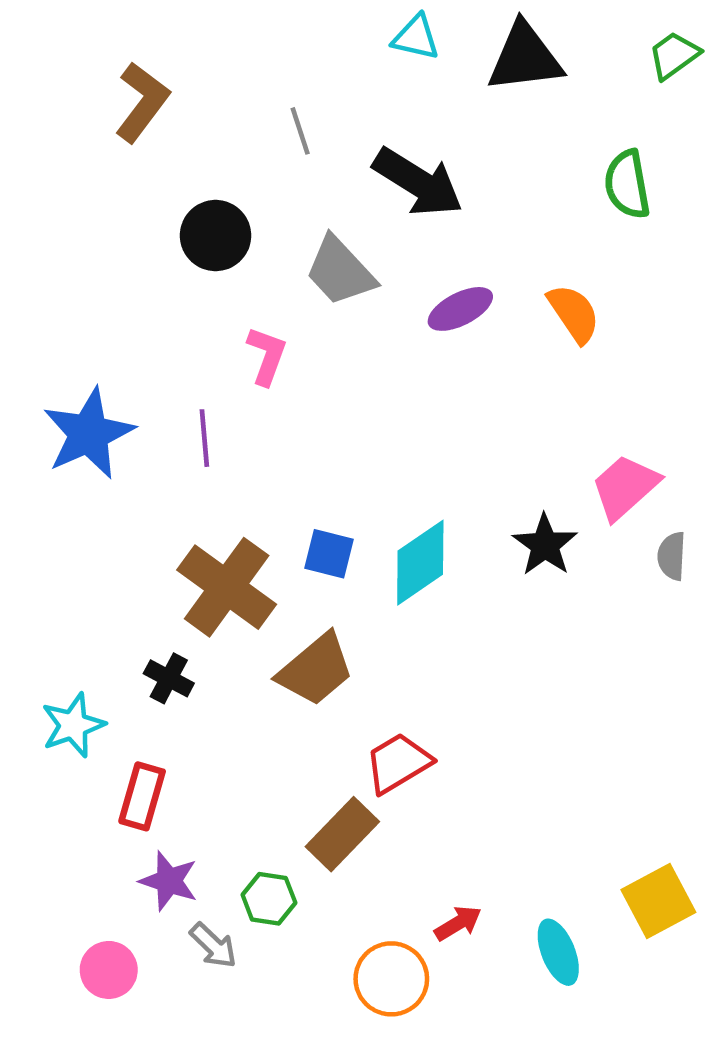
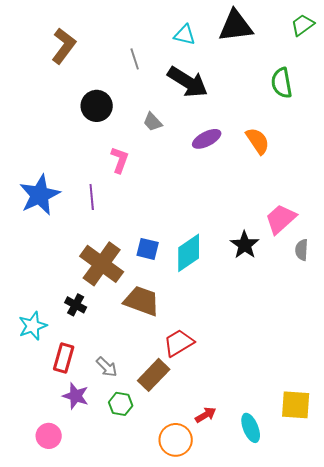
cyan triangle: (416, 37) -> (185, 35), moved
gray trapezoid: (340, 271) -> (153, 122), size x0.6
brown trapezoid: (316, 670) -> (142, 301), turned -120
yellow square: (658, 901) -> (296, 405), turned 32
gray arrow: (213, 945) -> (107, 367), moved

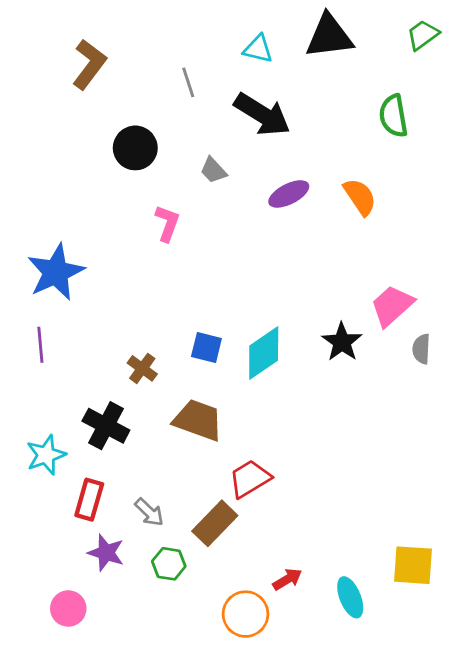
purple line: (92, 197) -> (40, 345), moved
brown cross: (102, 264) -> (142, 368), size x0.5
black cross: (76, 305) -> (106, 426), size x1.5

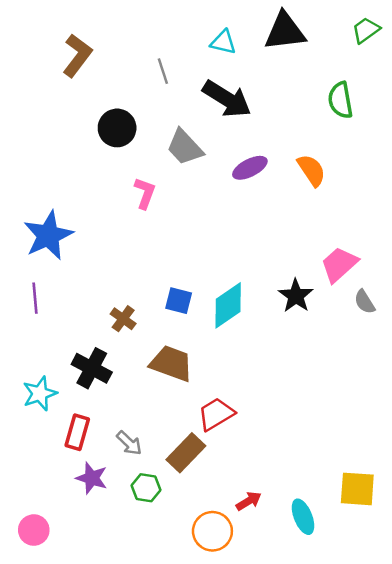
gray trapezoid: (213, 170) -> (185, 147), size x1.6
gray semicircle: (421, 349) -> (365, 302), turned -35
pink circle: (68, 608) -> (34, 530), moved

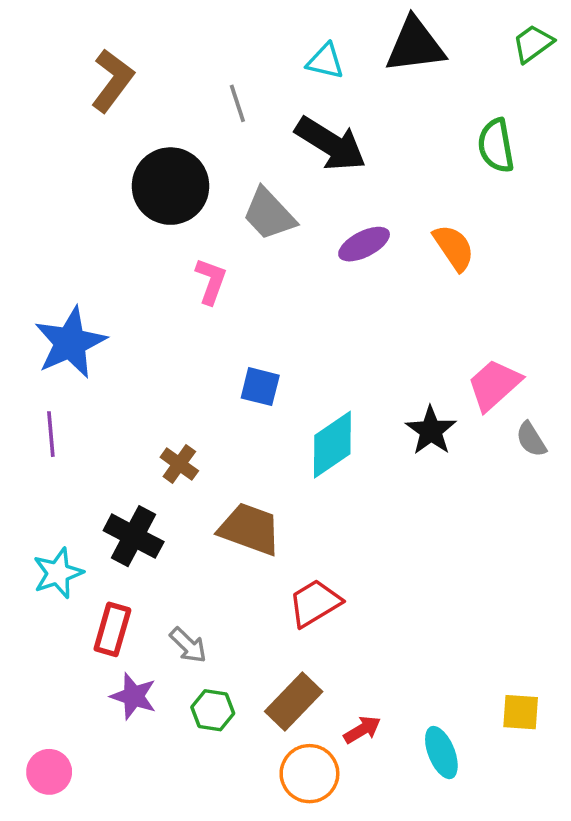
black circle: (117, 128) -> (171, 186), size x1.4
blue square: (179, 301) -> (260, 387), moved
brown rectangle: (186, 453) -> (294, 701), moved
yellow square: (357, 489) -> (521, 712), size x0.7

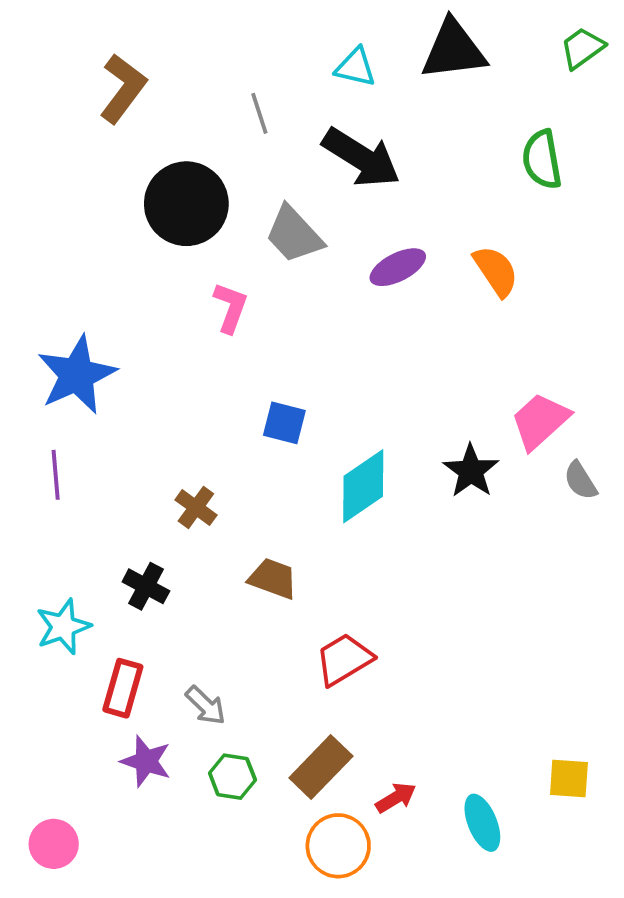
brown trapezoid: (250, 529) -> (273, 579), size x0.7
black cross: (134, 536) -> (146, 586), size x0.7

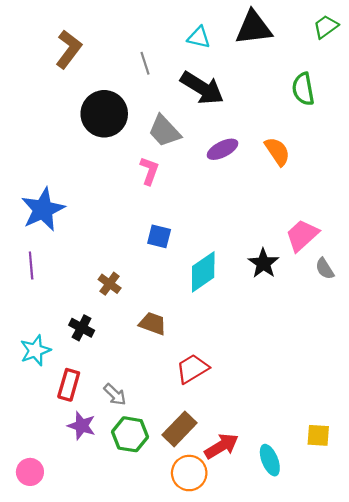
pink L-shape: (231, 308) -> (149, 171), moved
green hexagon: (232, 777) -> (130, 434), size x1.4
red arrow: (396, 798) -> (221, 446), size x1.5

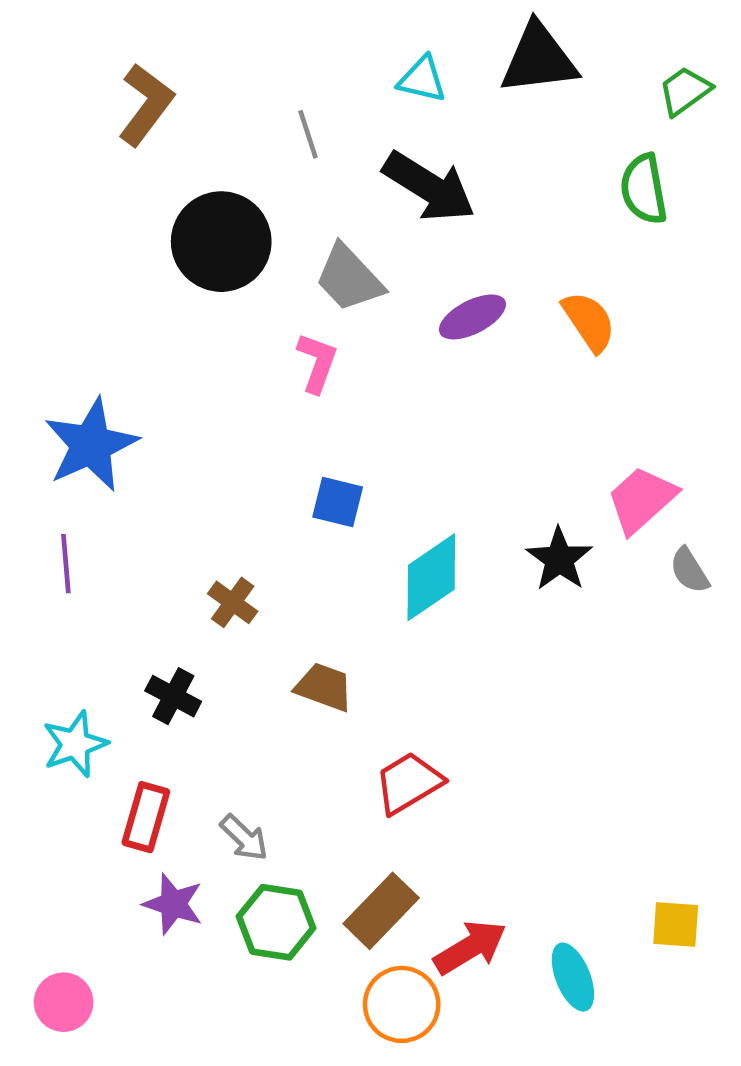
green trapezoid: (326, 27) -> (685, 91), moved

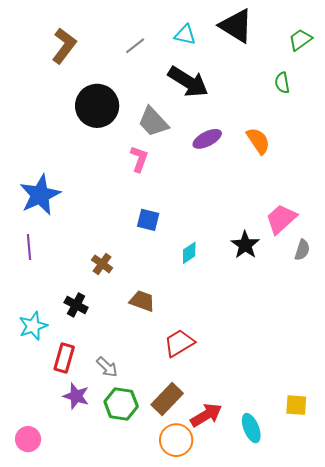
black triangle: (539, 59) -> (236, 26), turned 39
gray line: (308, 134) -> (135, 46), moved, turned 70
green semicircle: (644, 189) -> (282, 83), size x0.7
gray semicircle: (689, 570) -> (302, 250), turned -130
cyan diamond: (431, 577) -> (189, 253), size x0.6

